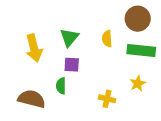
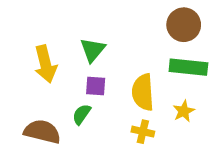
yellow semicircle: (107, 39) -> (143, 92), moved, size x1.6
green semicircle: (61, 86) -> (82, 114), turned 35

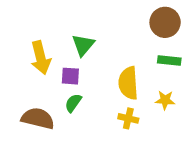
green rectangle: (188, 67) -> (169, 60), size x0.7
purple square: (96, 86) -> (70, 76), moved
yellow star: (184, 111) -> (165, 100), turned 30

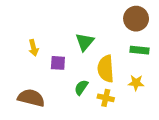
green triangle: (83, 45) -> (85, 42), moved
yellow arrow: (41, 58) -> (33, 48), size x0.6
green semicircle: (73, 103) -> (81, 87), moved

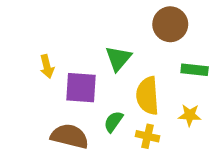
brown circle: (136, 19) -> (170, 24), moved
purple square: (58, 63) -> (81, 88), size x1.5
brown semicircle: (31, 98) -> (70, 136), moved

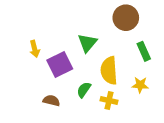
green rectangle: (195, 70) -> (144, 51), turned 60
purple square: (81, 88) -> (60, 65), turned -30
brown semicircle: (70, 136) -> (51, 101), size x0.6

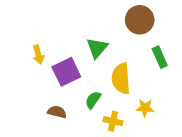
yellow star: (140, 85) -> (145, 108), moved
yellow cross: (109, 101) -> (113, 121), moved

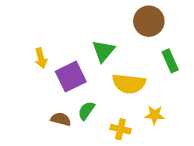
yellow semicircle: (121, 79) -> (129, 84), turned -80
green semicircle: (93, 100) -> (86, 111), moved

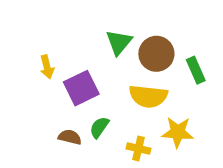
brown circle: (149, 21) -> (156, 54), moved
green triangle: (103, 51) -> (119, 42), moved
yellow star: (155, 115) -> (178, 132), size x1.4

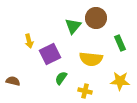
brown circle: (156, 54) -> (96, 18), moved
yellow star: (178, 132) -> (120, 81), moved
brown semicircle: (70, 137) -> (13, 81), moved

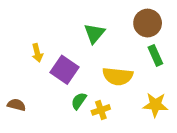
brown circle: (96, 18) -> (148, 23), moved
purple square: (50, 54) -> (64, 70), turned -30
yellow cross: (85, 91) -> (101, 110), moved, turned -32

